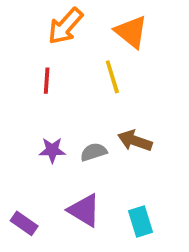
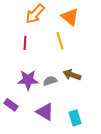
purple star: (52, 150) -> (28, 80), size x1.5
purple rectangle: (24, 223) -> (11, 105), moved

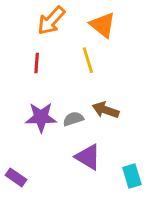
purple rectangle: (11, 105) -> (16, 177), moved
purple triangle: (45, 112) -> (88, 157), moved
cyan rectangle: (75, 118) -> (132, 176), moved

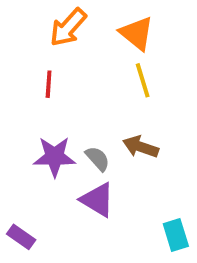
yellow line: (88, 60) -> (143, 80), moved
gray semicircle: (73, 119) -> (98, 159), turned 66
purple triangle: (88, 157) -> (98, 200), moved

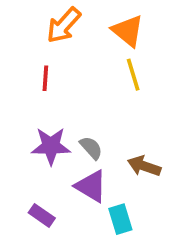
brown arrow: (141, 147) -> (144, 166), moved
cyan rectangle: (176, 235) -> (120, 219), moved
purple rectangle: (21, 237) -> (42, 215), moved

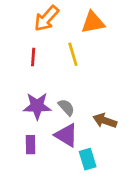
orange triangle: (128, 31) -> (93, 22), turned -50
yellow line: (133, 75) -> (73, 54), moved
purple rectangle: (42, 215) -> (30, 145), moved, turned 54

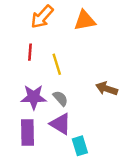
yellow line: (73, 54) -> (57, 64), moved
brown arrow: (105, 121) -> (107, 89), moved
purple rectangle: (30, 145) -> (28, 132), size x1.5

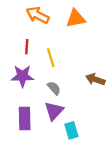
orange arrow: (42, 17) -> (38, 15), turned 75
purple star: (34, 97) -> (22, 76), moved
purple triangle: (60, 124) -> (54, 111), turned 42

